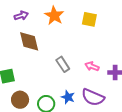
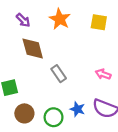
purple arrow: (21, 16) -> (23, 20), turned 64
gray rectangle: (63, 64) -> (59, 74), moved

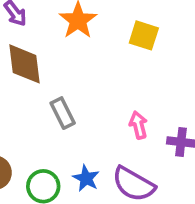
pink arrow: (103, 74) -> (138, 125), turned 48

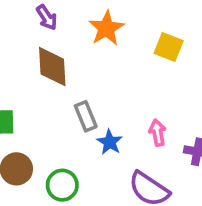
blue star: (86, 178) -> (110, 142), moved

